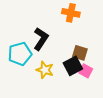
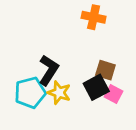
black L-shape: (41, 39) -> (49, 70), moved
cyan pentagon: (20, 54) -> (30, 93), moved

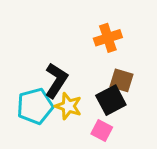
orange cross: (94, 17) -> (108, 38), moved, turned -30
pink square: (113, 94) -> (102, 131), moved

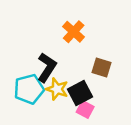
orange cross: (108, 38) -> (74, 32), moved, turned -30
black square: (111, 100) -> (80, 93), moved

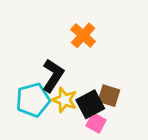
brown square: (102, 67) -> (109, 96), moved

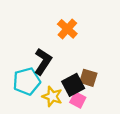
yellow star: (64, 100) -> (52, 96), moved

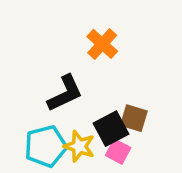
black L-shape: (43, 62) -> (65, 93), turned 32
cyan pentagon: (27, 81) -> (46, 146), moved

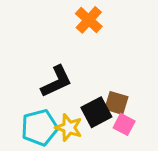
orange cross: (102, 44) -> (89, 20), moved
pink square: (118, 152) -> (124, 124), moved

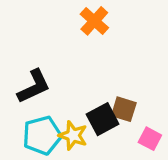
black L-shape: (56, 81) -> (34, 86), moved
pink square: (124, 124) -> (150, 139), moved

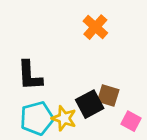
orange cross: (94, 21) -> (95, 27), moved
black L-shape: (34, 86) -> (30, 76), turned 112

